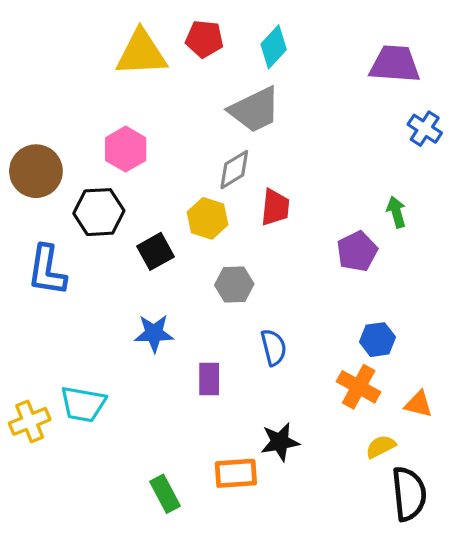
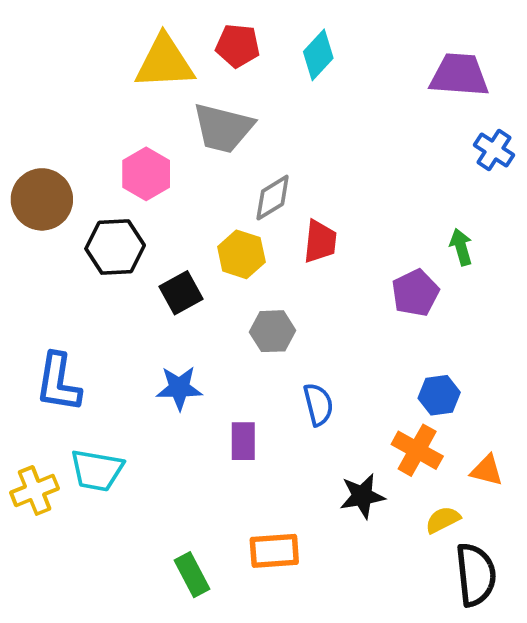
gray trapezoid: (255, 110) -> (223, 128), moved, turned 40
blue L-shape: (47, 270) -> (58, 382), moved
black star: (280, 442) -> (362, 496), moved

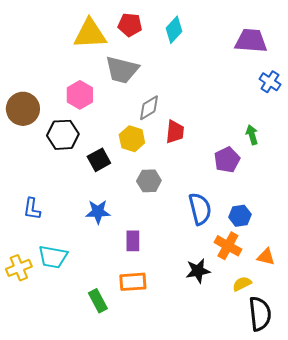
blue L-shape: (58, 382) -> (32, 209), size x0.7
blue semicircle: (318, 404) -> (200, 209), moved, size x1.4
orange rectangle: (274, 551) -> (133, 282), moved
green rectangle: (192, 575) -> (98, 301), moved

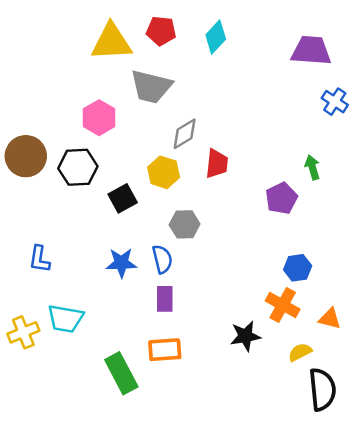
brown circle: (23, 109) -> (26, 156), moved
blue semicircle: (200, 209) -> (162, 259), moved, size x0.7
green rectangle: (98, 301) -> (121, 373), size x1.4

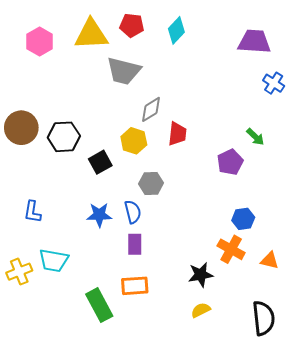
pink hexagon: (99, 118) -> (40, 42), moved
green arrow: (312, 167) -> (255, 137), turned 150
yellow semicircle: (300, 352) -> (201, 310), moved

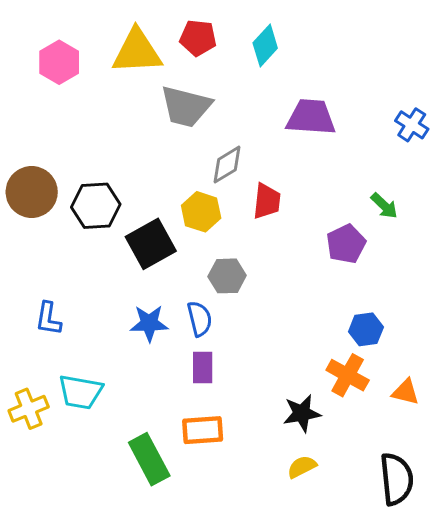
purple trapezoid: (254, 42) -> (311, 117), moved
black square: (100, 162) -> (151, 244), size x1.4

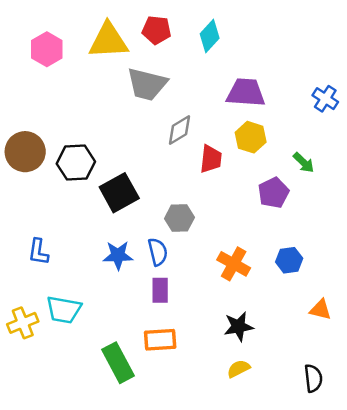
yellow hexagon: (201, 212) -> (251, 137), moved
orange cross: (348, 375) -> (234, 264), moved
black semicircle: (396, 479) -> (313, 378), size x0.7

